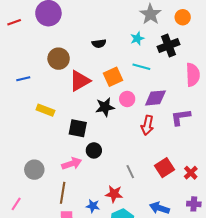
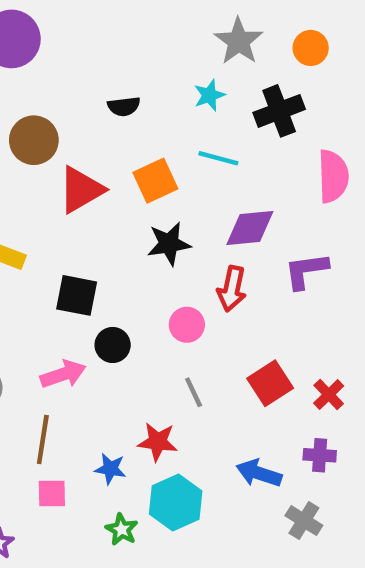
pink circle: (127, 99) -> (187, 325), moved
black star: (105, 107) -> (169, 244), moved
purple cross: (194, 204) -> (320, 455), moved

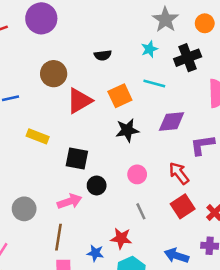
red arrow: (232, 289) -> (179, 173), moved, turned 130

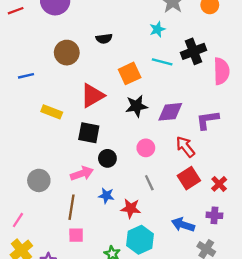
black semicircle: (103, 55) -> (104, 39), moved
black cross: (188, 58) -> (194, 51), moved
red triangle: (79, 101) -> (92, 96), moved
purple diamond: (172, 122) -> (170, 112), moved
blue star: (95, 253) -> (106, 196), moved

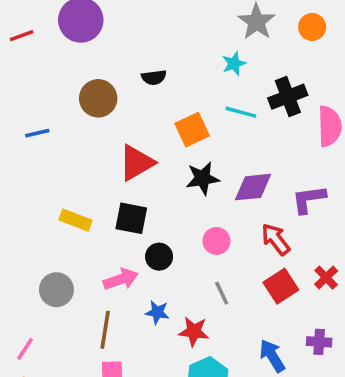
yellow rectangle: (52, 112) -> (76, 220), moved
red cross: (219, 184) -> (326, 278), moved
blue arrow: (183, 225) -> (272, 356), turned 40

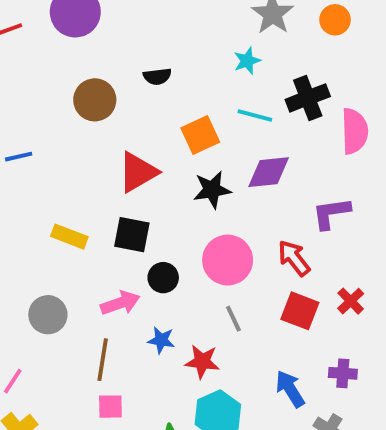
blue line: (37, 133) -> (19, 157), moved
purple diamond: (253, 187) -> (269, 172), moved
pink circle: (216, 241) -> (228, 260), size x1.6
red square: (281, 286) -> (300, 311), turned -36

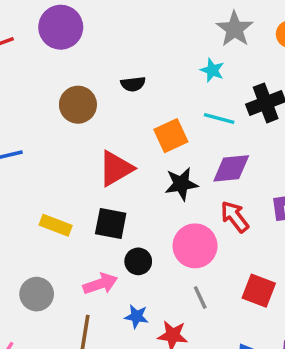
cyan star: (247, 61) -> (212, 70), turned -30
red arrow: (294, 258) -> (235, 217), moved

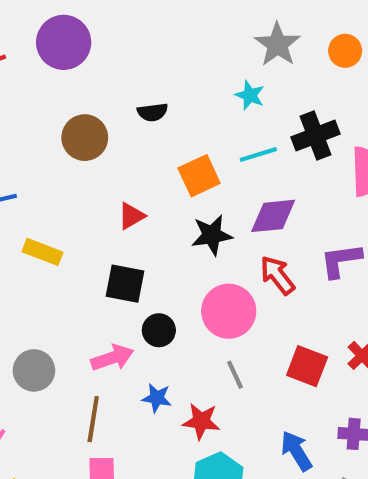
cyan line: (219, 118) -> (258, 155), turned -32
red triangle: (116, 168) -> (131, 216), size x0.6
yellow rectangle: (56, 225) -> (42, 252), moved

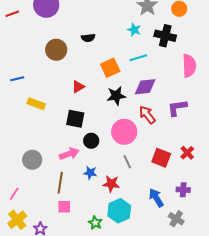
black cross: (315, 135) -> (165, 36), moved, turned 35

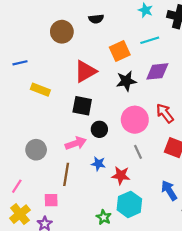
red triangle: (78, 87) -> (85, 71), size x1.6
red arrow: (147, 115) -> (165, 113), moved
pink square: (64, 207) -> (51, 200), moved

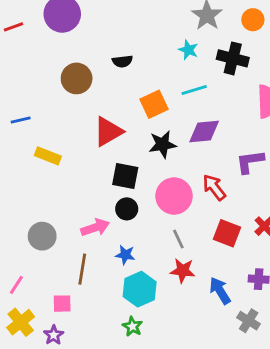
black square: (82, 106) -> (125, 176), moved
red star: (121, 175) -> (183, 271), moved
cyan hexagon: (129, 204) -> (140, 289), moved

